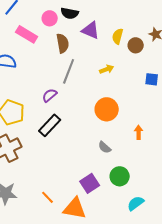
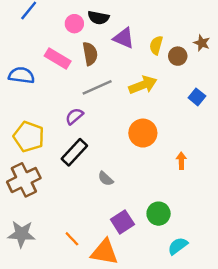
pink rectangle: (27, 34) -> (58, 59), moved
yellow arrow: (107, 69) -> (143, 85), size x1.6
gray line: (69, 71) -> (97, 87), turned 45
blue square: (152, 79) -> (197, 97), turned 32
gray semicircle: (105, 147) -> (106, 179), moved

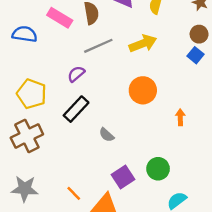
brown circle: (178, 56) -> (199, 34), moved

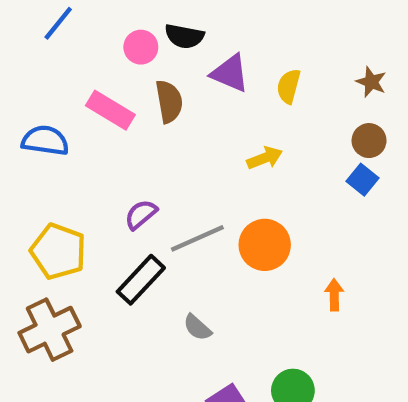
yellow arrow: (143, 43) -> (265, 158), size x0.7
gray line: (98, 46) -> (197, 238), moved

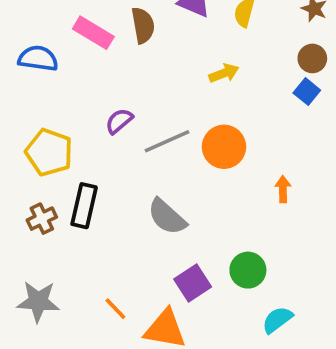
black rectangle: (141, 280) -> (84, 206), moved, turned -30
gray semicircle: (197, 327) -> (167, 217), size x1.6
brown cross: (50, 330) -> (42, 219), size x0.6

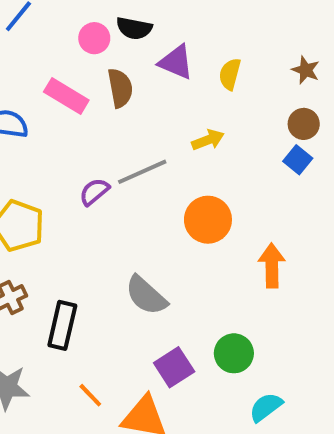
gray line: (167, 141) -> (142, 172), moved
orange arrow: (283, 189) -> (272, 266), size x1.5
black rectangle: (84, 206) -> (62, 325), moved

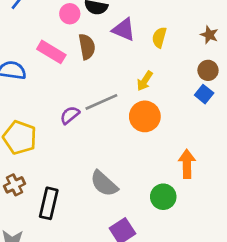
yellow arrow: (208, 140) -> (145, 81), turned 144
orange circle: (208, 220) -> (145, 116), moved
green circle: (234, 353) -> (163, 197), moved

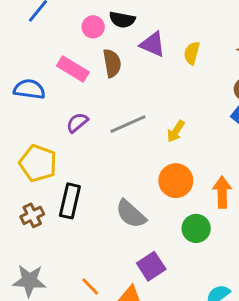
yellow arrow: (145, 81) -> (176, 131), moved
purple semicircle: (70, 115) -> (77, 123), moved
orange circle: (145, 116) -> (176, 181), moved
black rectangle: (49, 203) -> (70, 201), moved

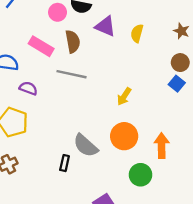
purple semicircle: (77, 123) -> (28, 88), moved, turned 60
gray line: (128, 124) -> (72, 74), moved, turned 36
black rectangle: (70, 201) -> (65, 163), moved, size x0.6
gray semicircle: (131, 214) -> (86, 146), moved

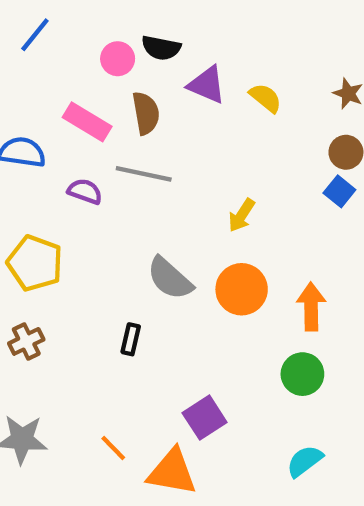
yellow semicircle: (137, 33) -> (265, 98), turned 114
purple semicircle: (28, 88) -> (85, 191), moved
gray semicircle: (86, 146) -> (170, 278), moved
green circle: (141, 175) -> (302, 374), moved

